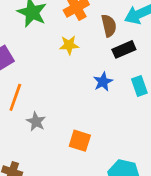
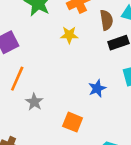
blue star: (103, 82) -> (97, 88), moved

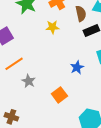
orange line: (17, 79) -> (14, 64), turned 36
orange square: (73, 122) -> (59, 95), turned 35

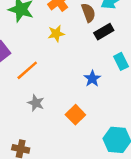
orange line: (14, 64) -> (27, 70), moved

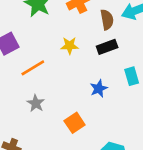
black rectangle: (104, 32) -> (107, 47), moved
yellow star: (56, 34) -> (70, 46), moved

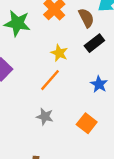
yellow star: (70, 46) -> (59, 53), turned -30
orange line: (33, 68) -> (50, 80), moved

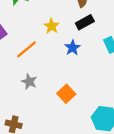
orange line: (50, 80) -> (27, 49), moved
blue star: (99, 84) -> (73, 48), moved

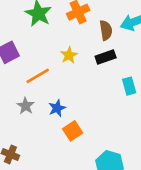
blue star: (73, 48) -> (57, 108), moved
gray star: (29, 82) -> (26, 106), moved

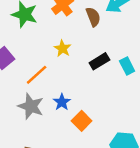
black rectangle: (106, 57) -> (99, 61), moved
gray star: (26, 106) -> (31, 106), size x1.5

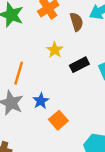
yellow star: (63, 48) -> (55, 50), moved
orange line: (37, 75) -> (19, 73), turned -35

